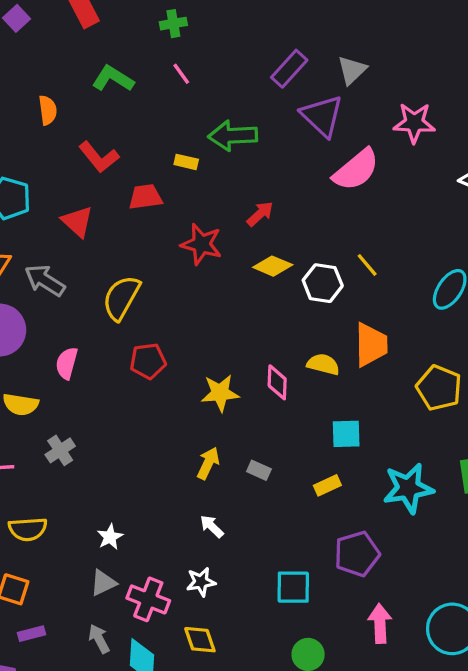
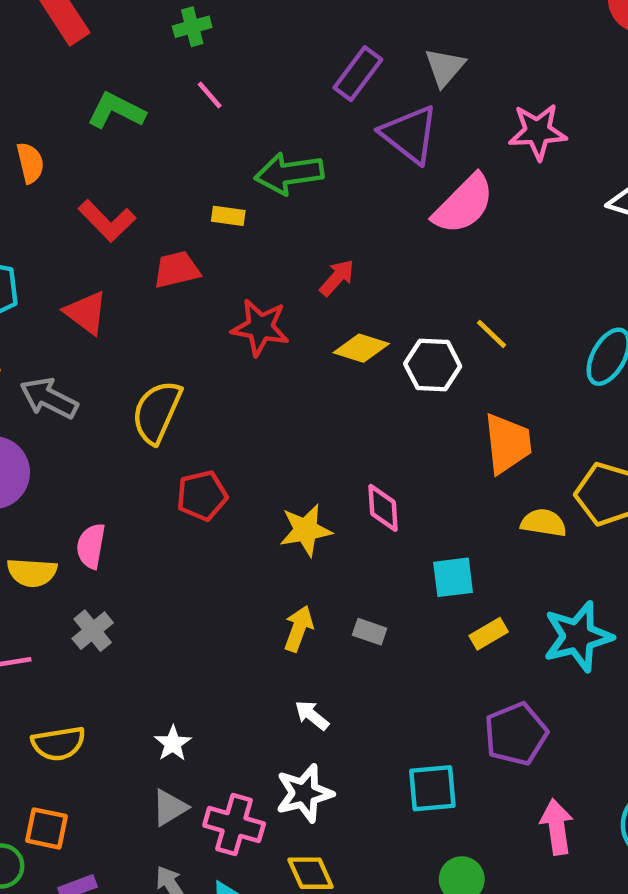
pink semicircle: (67, 363) -> (91, 546), moved
yellow semicircle: (323, 364) -> (544, 523), moved
cyan square: (346, 434) -> (453, 577), moved
yellow rectangle: (327, 485) -> (489, 634), moved
white star: (201, 582) -> (304, 793), size x1.4

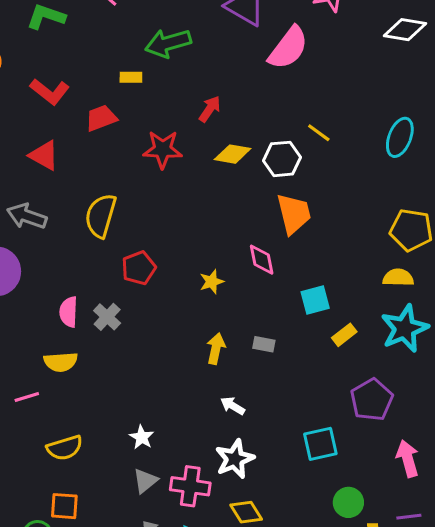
orange trapezoid: (508, 443) -> (294, 214), moved
yellow semicircle: (544, 523) -> (398, 278), moved
yellow star: (306, 530) -> (212, 282), size x0.7
yellow semicircle: (32, 572) -> (61, 362), moved
gray cross: (93, 631) -> (107, 317), moved

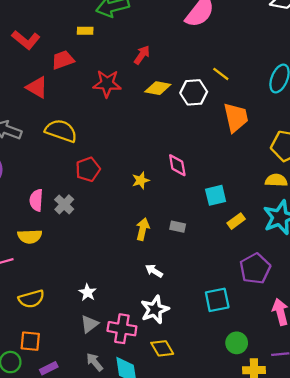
red triangle: (44, 155) -> (37, 87), moved
orange trapezoid: (294, 214) -> (236, 117), moved
yellow semicircle: (101, 216) -> (61, 131), turned 92

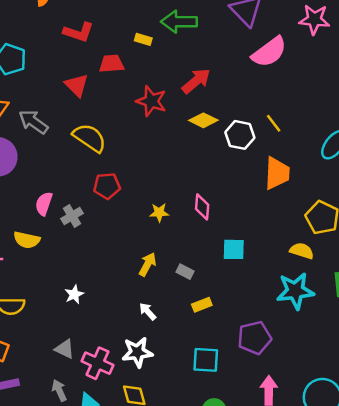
red L-shape: (26, 40) -> (78, 32), turned -36
red arrow: (142, 55) -> (196, 81), size x1.4
yellow rectangle: (236, 221) -> (202, 305), moved
white star: (87, 292) -> (74, 294), moved
gray triangle: (89, 324) -> (65, 349), turned 48

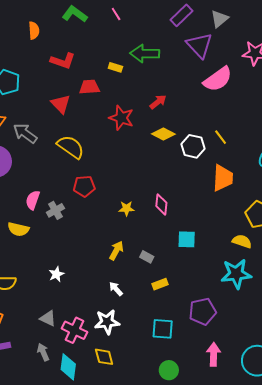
red arrow: (196, 81) -> (158, 102), size x0.7

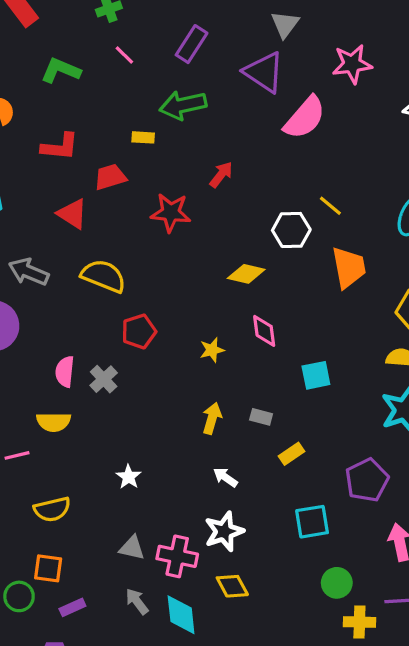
purple rectangle: (182, 15) -> (192, 44), moved
yellow diamond: (163, 134) -> (246, 274), moved

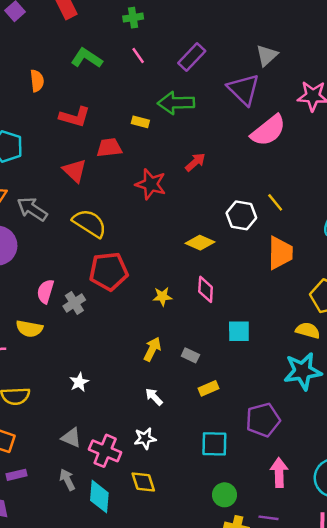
red pentagon: (139, 331) -> (109, 271), size x1.4
white star: (224, 531) -> (145, 438), size x0.7

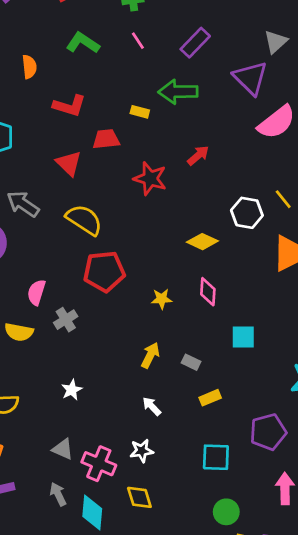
gray cross: (74, 303) -> (66, 320), moved

